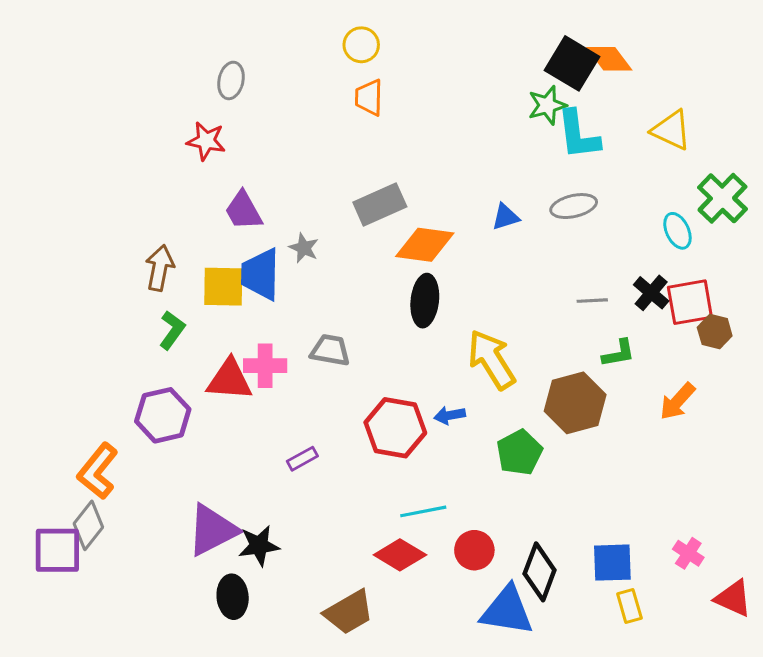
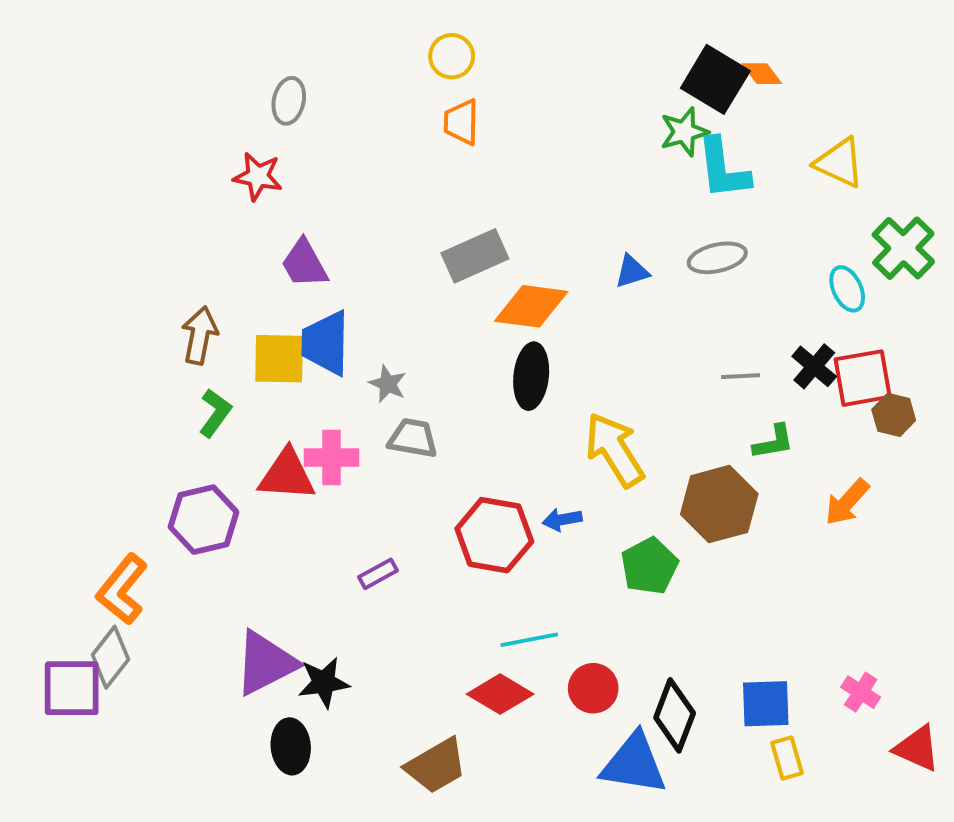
orange diamond: (609, 59) -> (762, 74), size x0.7
gray star: (304, 248) -> (388, 384), moved

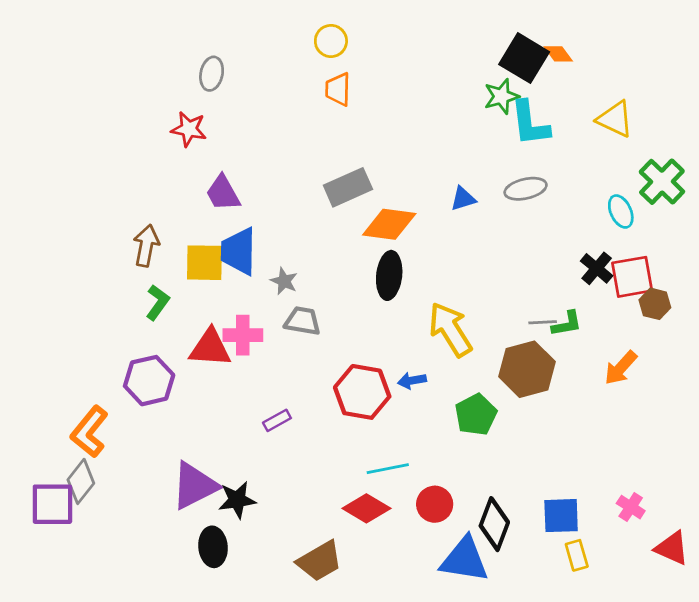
gray line: (741, 376) -> (543, 322), moved

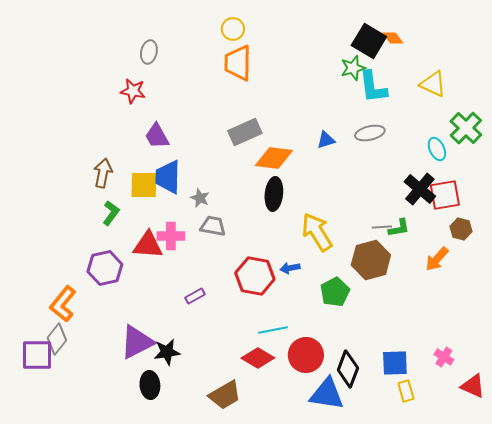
orange trapezoid: (338, 89) -> (238, 63), size x1.5
black cross: (597, 268) -> (420, 189), size x1.4
brown hexagon: (655, 304) -> (461, 229), moved
red circle: (435, 504) -> (306, 355), size x1.4

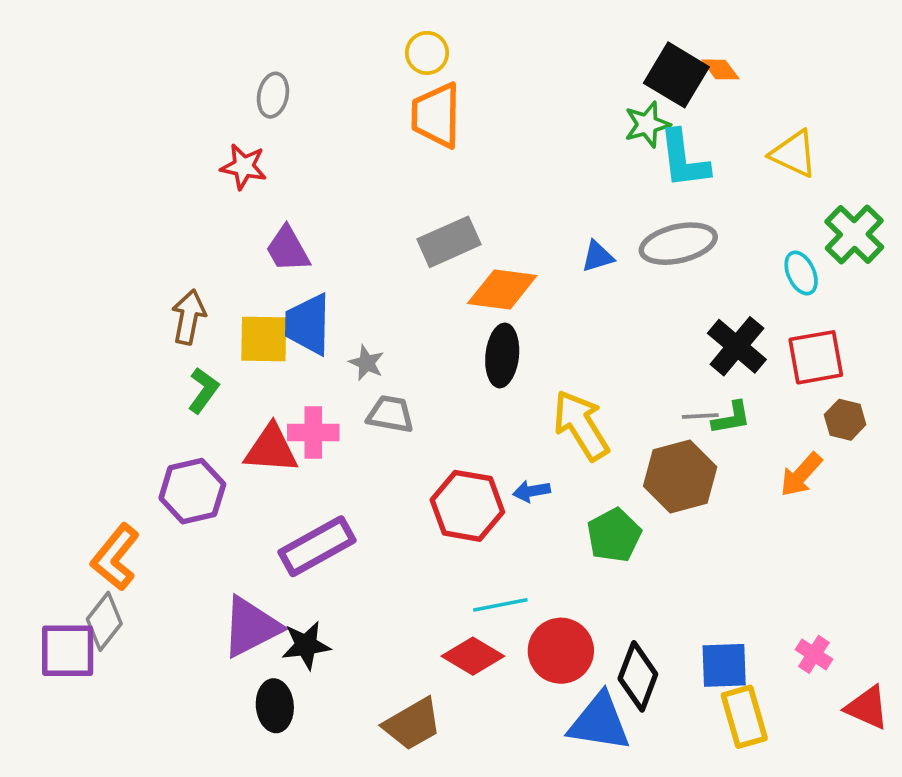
gray ellipse: (370, 133) -> (678, 244), size x1.4
black cross: (420, 189) -> (737, 346), moved
purple rectangle: (195, 296) -> (317, 546), moved, size x2.0
yellow rectangle: (406, 391) -> (744, 717), size x1.5

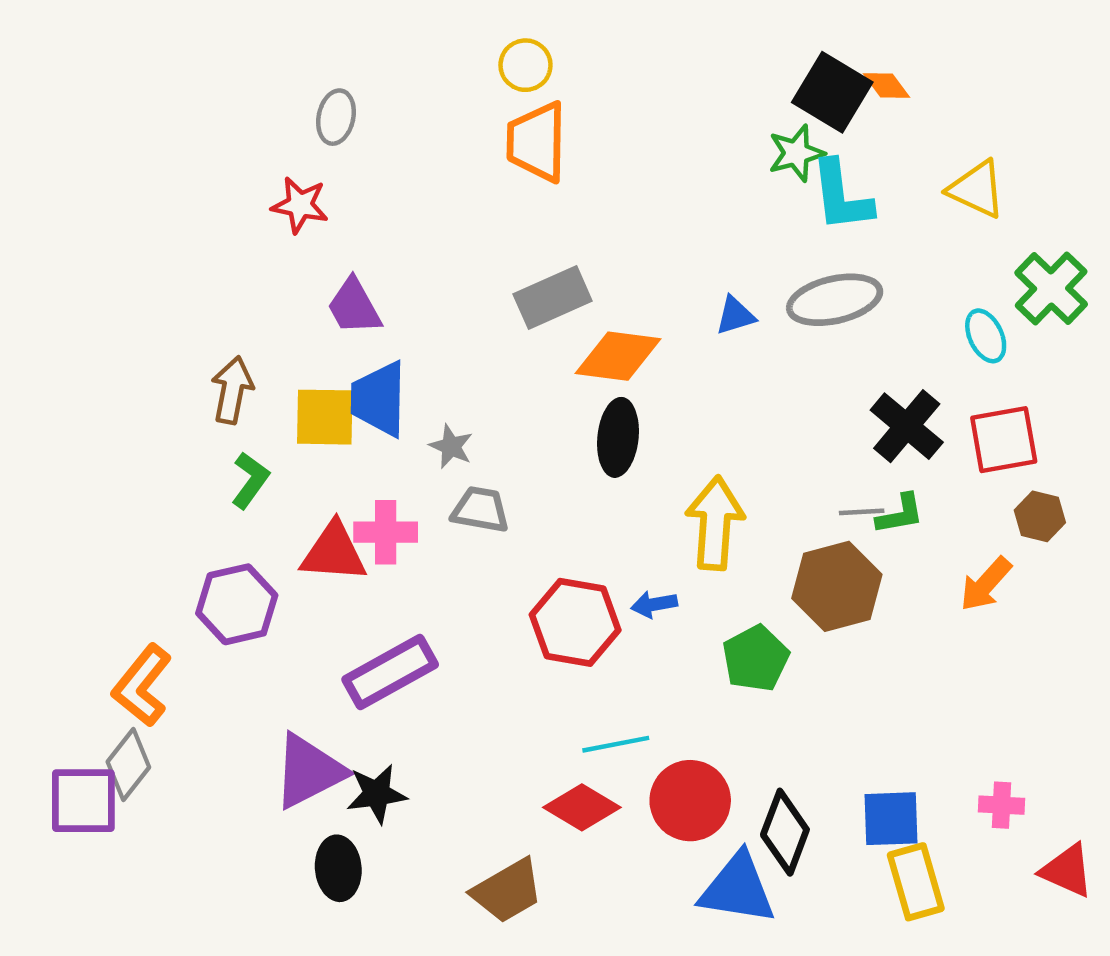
yellow arrow: (581, 425) -> (715, 523), turned 36
pink cross: (814, 654) -> (1001, 805), turned -30

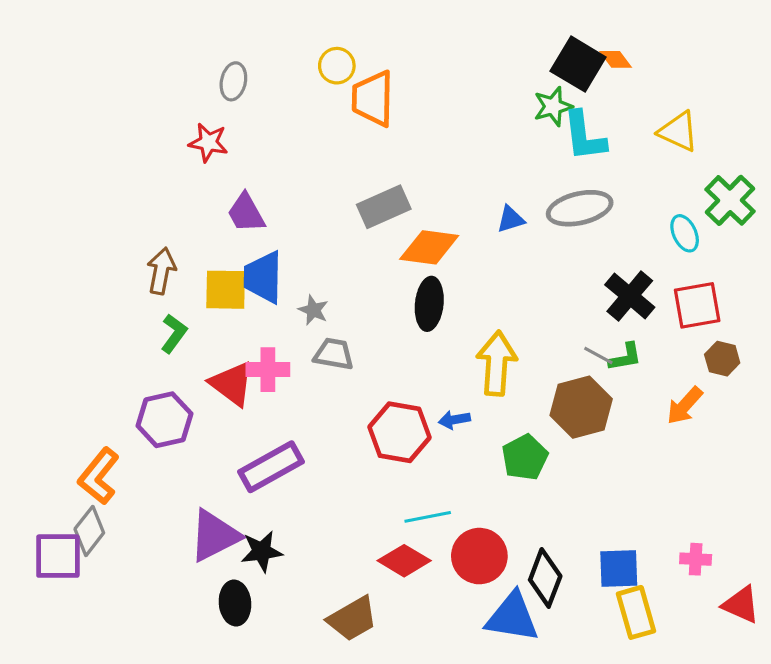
yellow circle: (525, 65) -> (337, 66), moved
gray line: (862, 512) -> (598, 355), turned 32
red triangle: (334, 552) -> (232, 384), turned 33

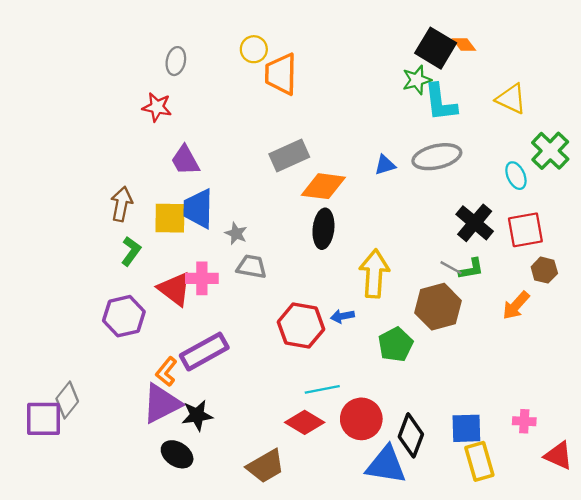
orange L-shape: (99, 476) -> (166, 372), moved, size x0.7
black ellipse: (235, 603) -> (177, 454), turned -52

